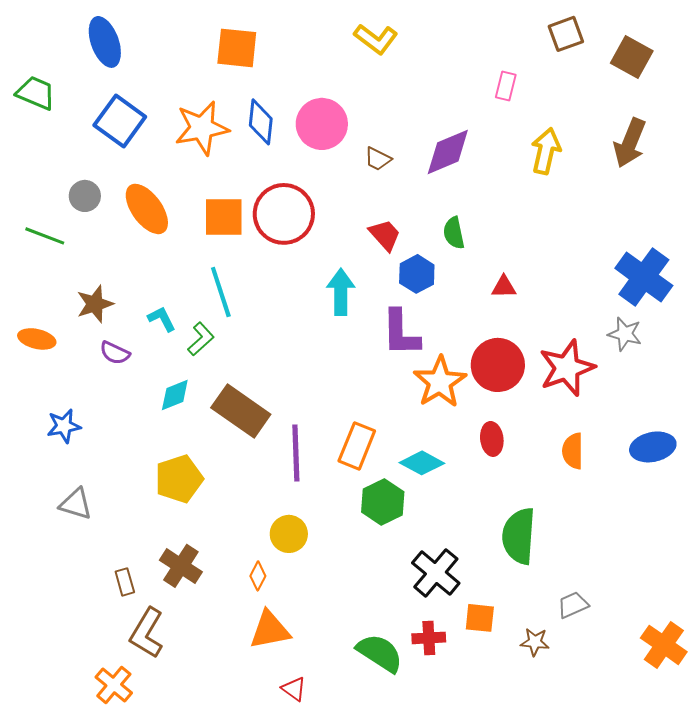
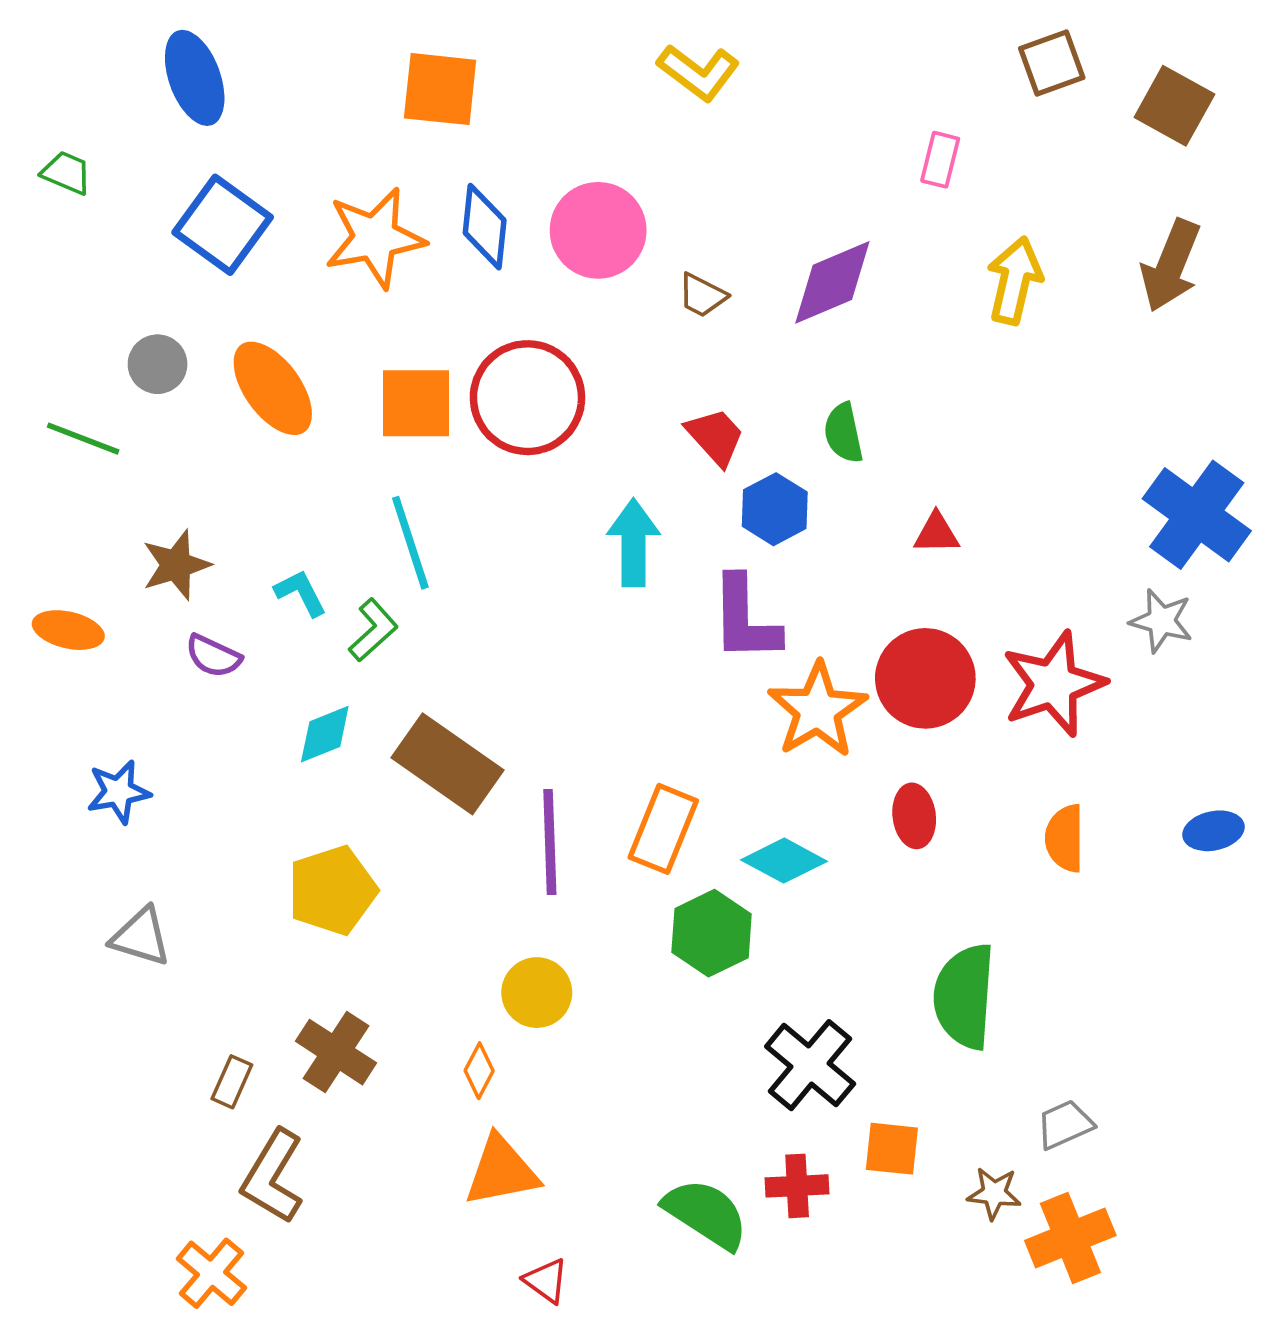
green trapezoid: (36, 93) -> (66, 173), size x0.7
blue ellipse: (653, 447) -> (1213, 831), size x0.7
brown rectangle: (125, 582) -> (232, 1082), turned 40
orange cross: (664, 645) -> (1070, 1238), moved, turned 33

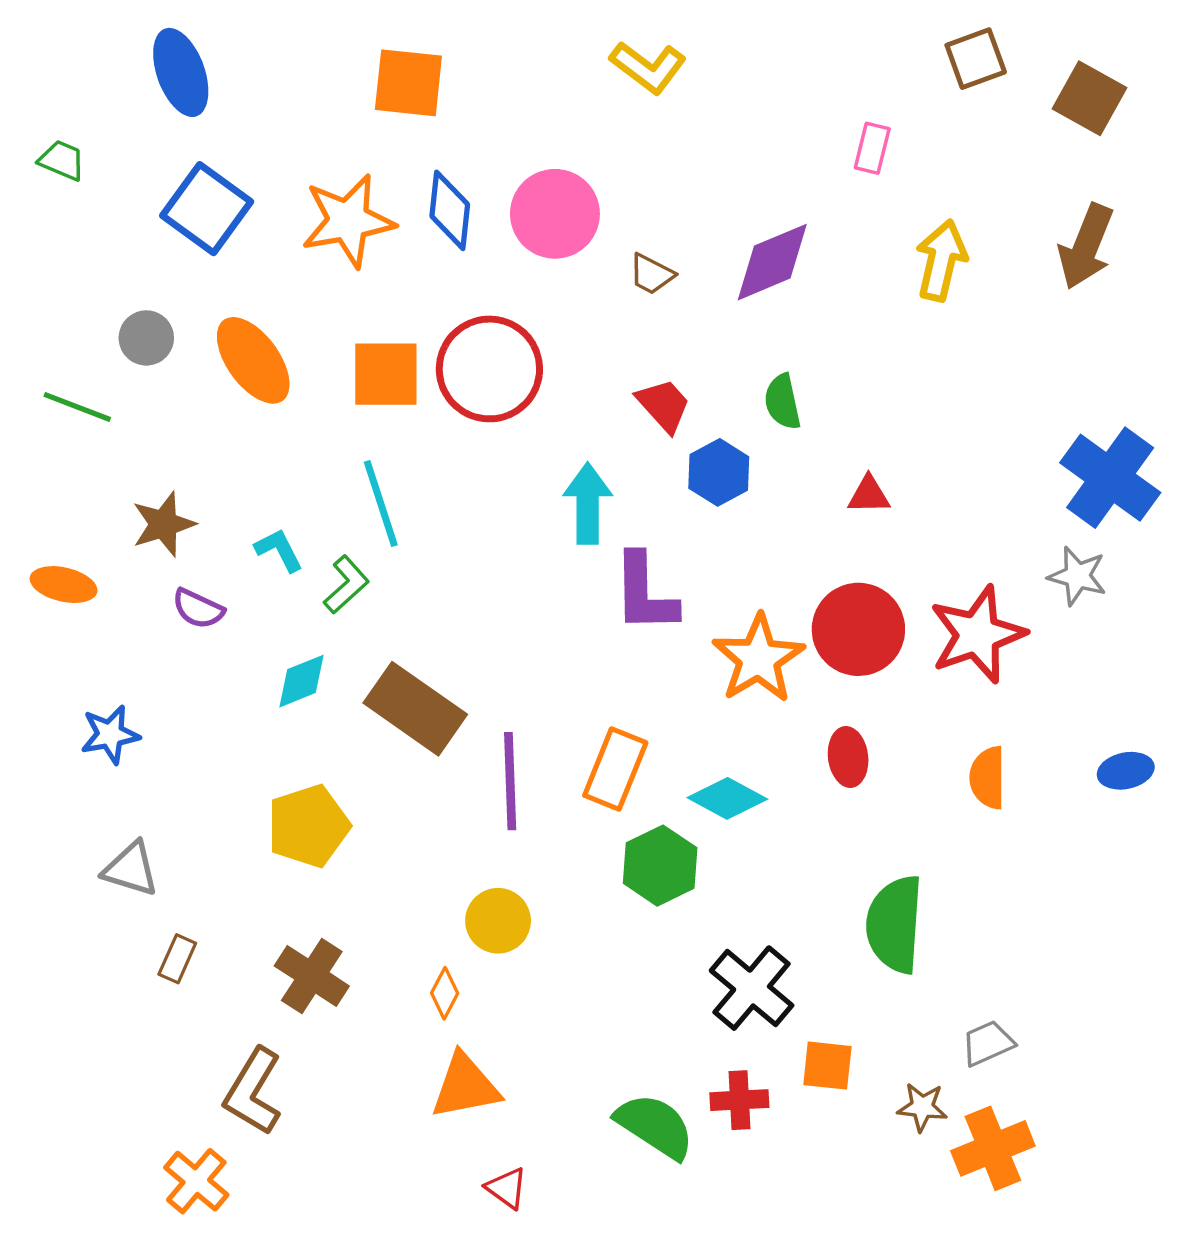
purple L-shape: (745, 619) -> (645, 593), moved
brown rectangle: (232, 1082) -> (177, 959), moved

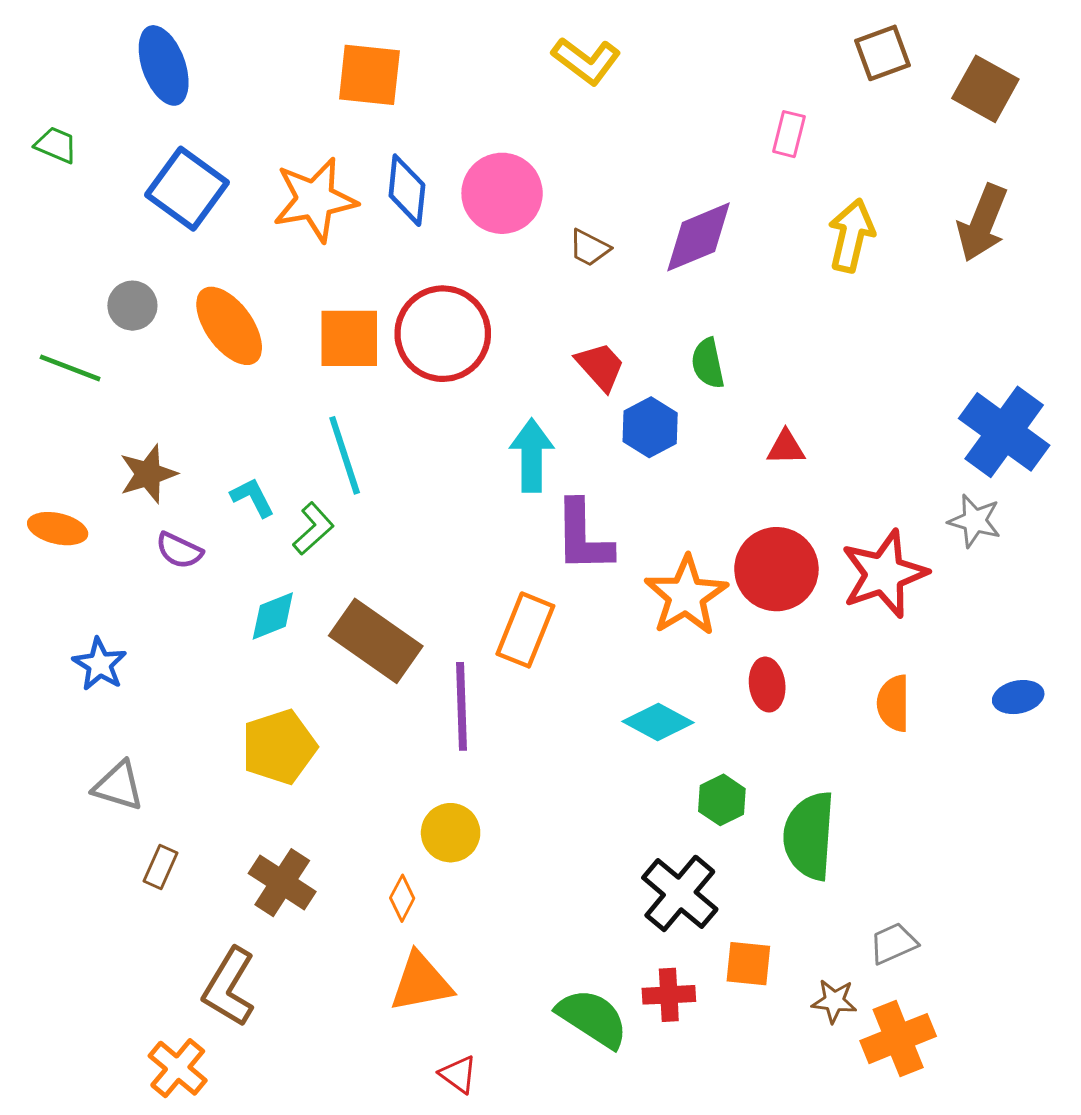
blue star: (110, 735) -> (100, 664), turned -30
orange rectangle: (615, 769) -> (525, 630), moved
green hexagon: (660, 866) -> (722, 800), moved, size x0.7

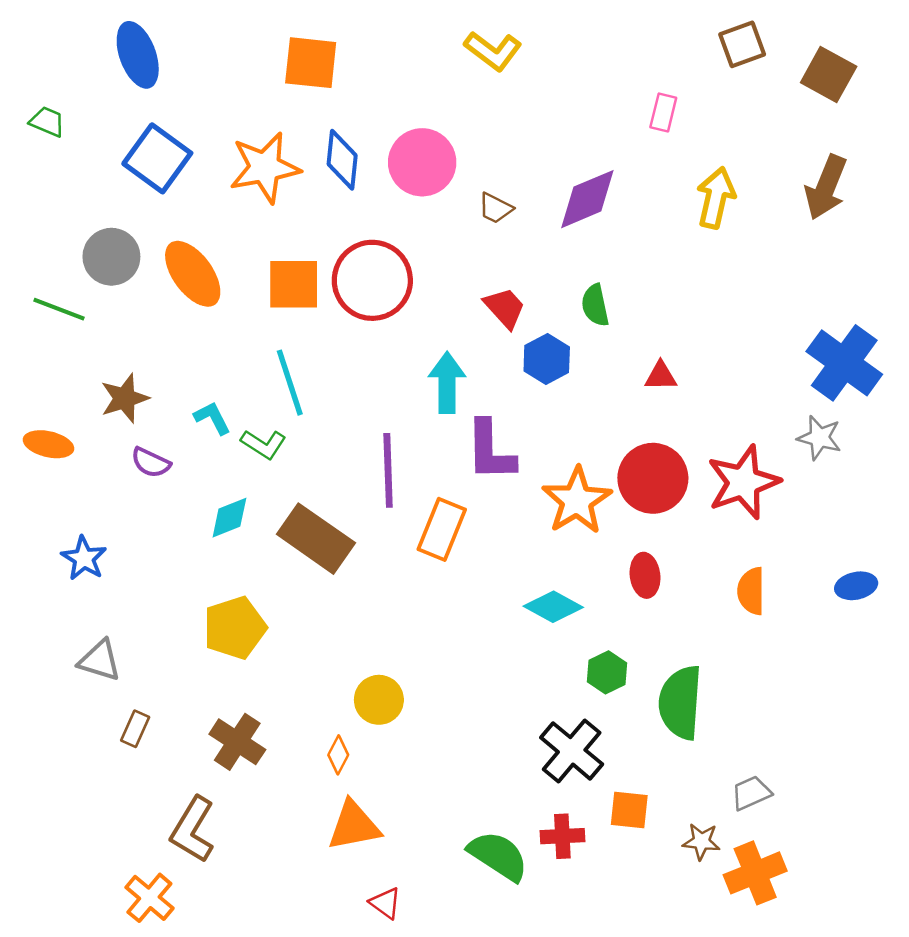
gray circle: (132, 306) -> (111, 257), size x1.4
green L-shape: (313, 529) -> (264, 444), turned 75
purple line: (461, 706) -> (388, 470), moved

